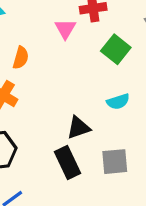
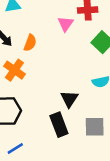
black triangle: (78, 128) -> (69, 99), turned -42

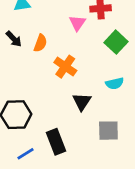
orange cross: (14, 70) -> (65, 67), moved
black rectangle: (59, 125) -> (56, 142), moved

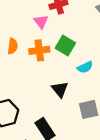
green square: (116, 42) -> (65, 45), moved
orange cross: (65, 67) -> (39, 50), moved, turned -30

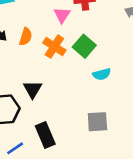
orange cross: (39, 50) -> (54, 47), turned 30
black triangle: (60, 89) -> (32, 89), moved

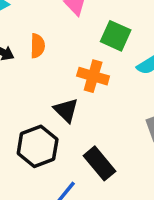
orange cross: (54, 47) -> (93, 76), moved

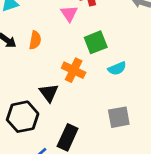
green square: (116, 36) -> (96, 42), turned 35
black rectangle: (99, 163) -> (68, 137), turned 55

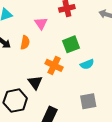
pink triangle: (69, 14) -> (41, 23), moved

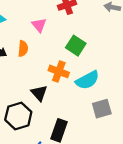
green square: (71, 44) -> (76, 46), turned -30
cyan semicircle: (87, 64) -> (87, 80), moved, size x1.5

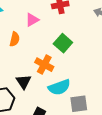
pink triangle: (39, 25) -> (32, 20), turned 32
cyan semicircle: (87, 80) -> (59, 87), moved

